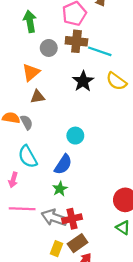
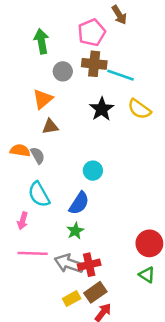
yellow rectangle: (56, 249) -> (72, 299), turned 40

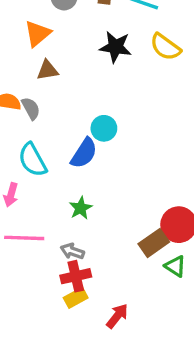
black star: (102, 109) -> (116, 47), turned -30
blue semicircle: (79, 203) -> (84, 153), moved
gray arrow: (69, 263) -> (72, 251), size x0.6
red cross: (89, 265) -> (76, 276), moved
brown rectangle: (95, 292) -> (154, 243), moved

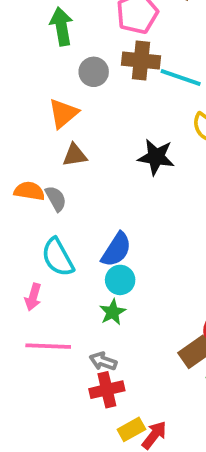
black star: (116, 47) -> (156, 157), moved
cyan circle: (104, 128) -> (120, 280), moved
yellow rectangle: (76, 298) -> (131, 429), moved

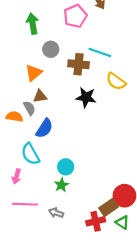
brown cross: (141, 60) -> (79, 64), moved
gray semicircle: (56, 199) -> (29, 108), moved
blue semicircle: (116, 250) -> (44, 128), moved
red cross: (107, 390) -> (96, 221), moved

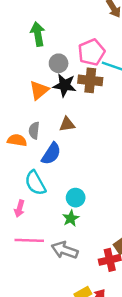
pink pentagon: (75, 16) -> (91, 52), moved
brown triangle: (40, 96) -> (67, 124), moved
black star: (86, 97) -> (65, 85), moved
gray semicircle: (29, 108) -> (34, 130), turned -144
gray arrow: (56, 213) -> (65, 250), size x1.5

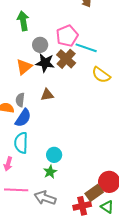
brown cross: (90, 80) -> (66, 59), turned 36
blue semicircle: (51, 154) -> (23, 118), moved
cyan semicircle: (35, 183) -> (21, 143), turned 30

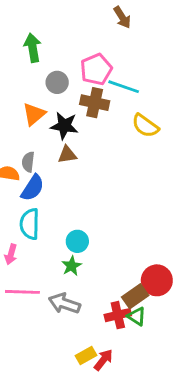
brown cross: (66, 59) -> (95, 103), turned -30
black star: (45, 63) -> (64, 126), moved
green triangle: (107, 207) -> (137, 316), moved

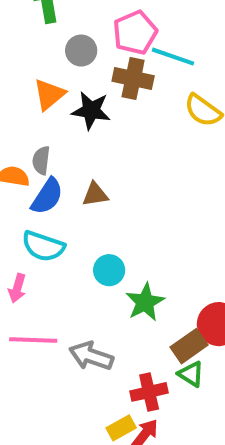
brown triangle: (67, 155) -> (95, 194), moved
cyan semicircle: (30, 224) -> (43, 246), turned -72
green star: (72, 266) -> (145, 302), moved, size x1.4
red cross: (118, 315) -> (149, 392), moved

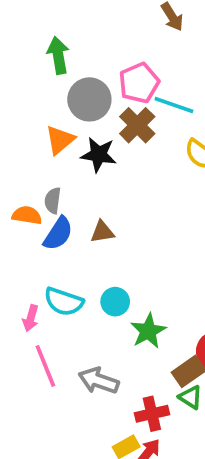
gray circle: (81, 51) -> (89, 99), size x1.5
brown cross: (133, 78) -> (137, 125), turned 33
cyan semicircle: (43, 246) -> (64, 302), moved
pink line: (33, 340) -> (45, 366), turned 66

